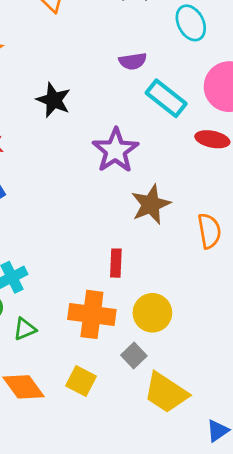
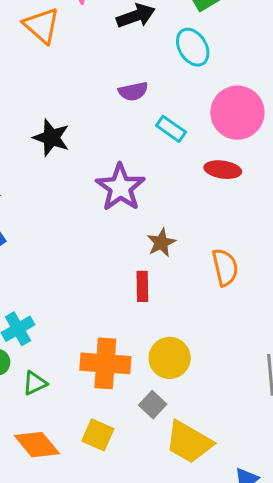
cyan rectangle: (166, 98) -> (171, 129), size x0.7
brown star: (151, 204) -> (161, 243), size x0.7
red rectangle: (116, 263) -> (142, 286), moved

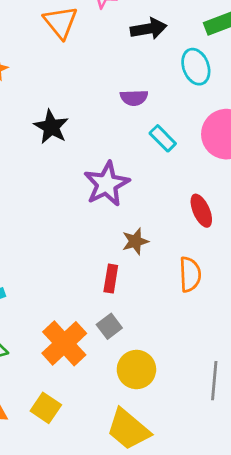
red ellipse: (223, 170) -> (201, 211), moved, turned 48
yellow circle: (170, 358) -> (136, 369), moved
orange cross: (105, 363) -> (64, 343), turned 33
gray square: (153, 405) -> (109, 326), moved

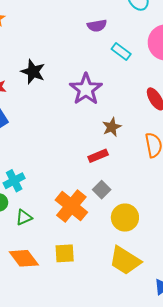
black star: (51, 127) -> (33, 72), moved
red rectangle: (111, 279) -> (98, 156), turned 66
yellow square: (46, 408) -> (65, 253), turned -30

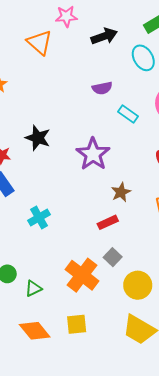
cyan cross: (14, 181) -> (39, 217), moved

